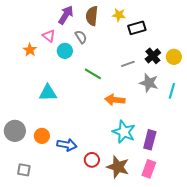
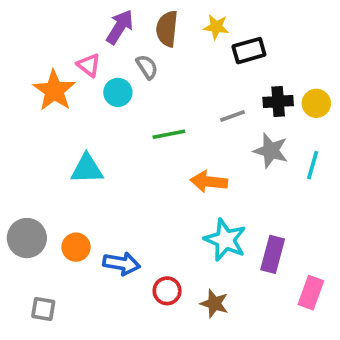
orange star: (30, 50) -> (54, 91), size x1.6
black cross: (153, 56) -> (278, 102), turned 35
green line: (93, 74) -> (169, 134), turned -42
brown star: (118, 167) -> (214, 304), size x0.7
pink rectangle: (149, 169) -> (311, 293), moved

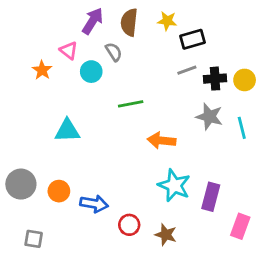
orange star: (54, 91) -> (42, 70), size x0.6
gray line: (233, 116) -> (187, 70), moved
cyan line: (313, 165) -> (242, 128), turned -30

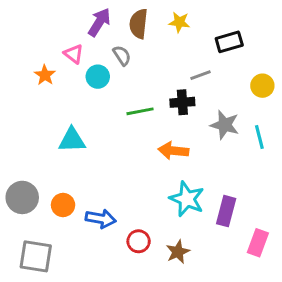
black rectangle: (192, 39) -> (229, 42), moved
black cross: (215, 79) -> (182, 102), moved
brown star: (166, 235) -> (178, 252), turned 30
gray square: (34, 239) -> (36, 256), size x1.6

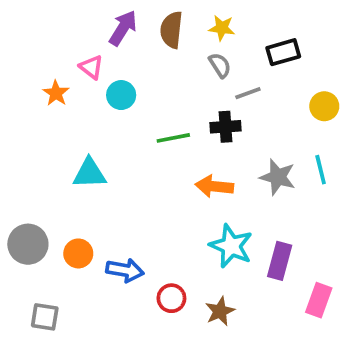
gray semicircle: (122, 55) -> (220, 65), moved
gray star: (225, 125) -> (278, 177), moved
gray square: (36, 256) -> (45, 317), size x0.7

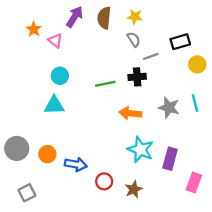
black rectangle: (283, 52) -> (180, 42), moved
orange star: (56, 93) -> (34, 29), moved
cyan circle: (121, 95) -> (60, 76), moved
gray square: (45, 317) -> (27, 193), turned -36

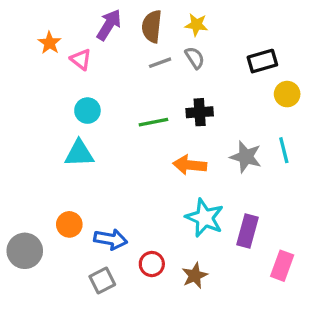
gray line: (151, 56) -> (160, 63), moved
gray circle: (17, 148) -> (25, 251), moved
gray square: (27, 193) -> (102, 281), moved

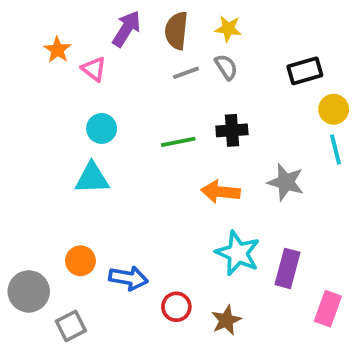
cyan line: (284, 150) -> (336, 150), moved
gray square: (102, 281) -> (71, 326), moved

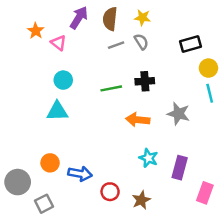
cyan star: (238, 253) -> (148, 158), size x0.7

